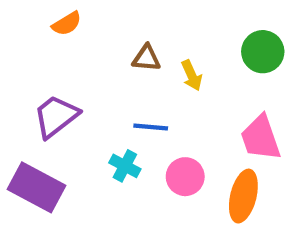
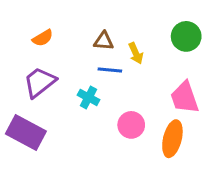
orange semicircle: (67, 24) -> (43, 38), moved
blue line: (151, 127) -> (110, 70), moved
cyan cross: (125, 166) -> (88, 97), moved

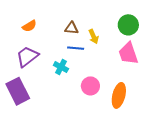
pink trapezoid: (185, 97) -> (128, 53), moved
purple rectangle: (26, 133) -> (18, 91), turned 35

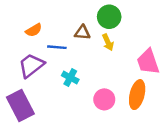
green circle: (128, 25) -> (109, 17), moved
blue line: (76, 48) -> (57, 47), moved
orange ellipse: (119, 95) -> (137, 95), moved

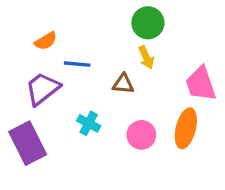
brown triangle: (82, 33) -> (123, 84), moved
cyan cross: (70, 78) -> (89, 123), moved

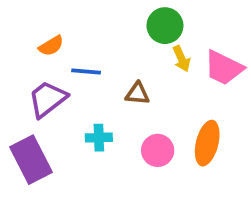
yellow arrow: (146, 57) -> (181, 59), moved
pink trapezoid: (201, 84) -> (224, 68), moved, turned -45
cyan cross: (89, 123) -> (99, 138), turned -30

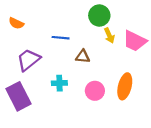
orange semicircle: (51, 46) -> (16, 23), moved, turned 56
blue line: (86, 71) -> (61, 38), moved

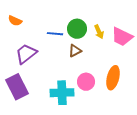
green circle: (99, 16) -> (77, 29), moved
brown triangle: (83, 56) -> (75, 51), turned -32
cyan cross: (59, 83) -> (62, 93), moved, size x1.6

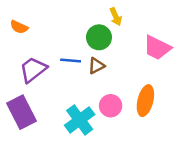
yellow arrow: (99, 32) -> (116, 17), moved
blue line: (55, 34) -> (71, 61), moved
cyan cross: (62, 93) -> (80, 120), turned -35

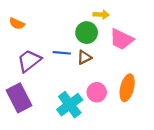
yellow arrow: (116, 17) -> (101, 15), turned -63
pink trapezoid: (157, 48) -> (121, 39), moved

